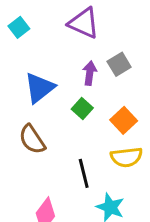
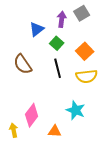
blue triangle: (40, 88) -> (37, 29), moved, size x0.7
black line: (84, 173) -> (58, 68), moved

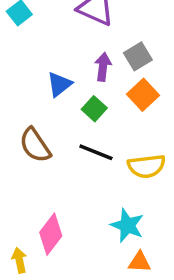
orange square: (85, 51) -> (143, 95), moved
black line: (58, 68) -> (96, 152), turned -54
orange triangle: (55, 131) -> (140, 262), moved

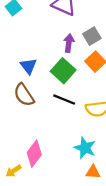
blue triangle: (59, 84) -> (29, 66), moved, turned -30
green square: (94, 109) -> (63, 71), size x1.5
yellow arrow: (19, 260) -> (14, 171), turned -112

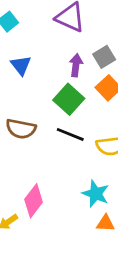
blue triangle: (29, 66) -> (21, 65), moved
brown semicircle: (24, 95) -> (21, 129), turned -45

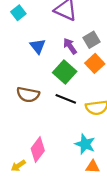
blue triangle: (21, 65) -> (38, 46), moved
purple arrow: (76, 65) -> (70, 46), turned -42

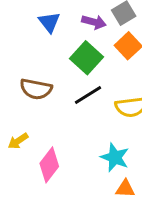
purple arrow: (70, 46) -> (94, 22), turned 140
black line: (66, 99) -> (88, 95), turned -54
yellow arrow: (18, 166) -> (18, 141), moved

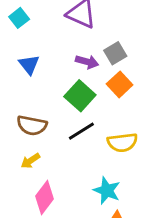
blue triangle: (49, 22) -> (29, 65), moved
yellow arrow: (18, 141) -> (30, 161), moved

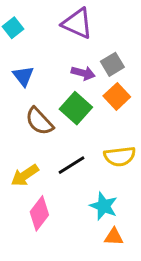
brown semicircle: (32, 125) -> (39, 121), moved, turned 36
black line: (81, 131) -> (72, 165), moved
yellow arrow: (30, 161) -> (25, 175), size x1.4

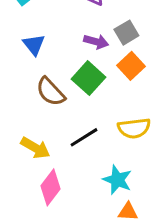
yellow arrow: (25, 175) -> (35, 148), turned -116

